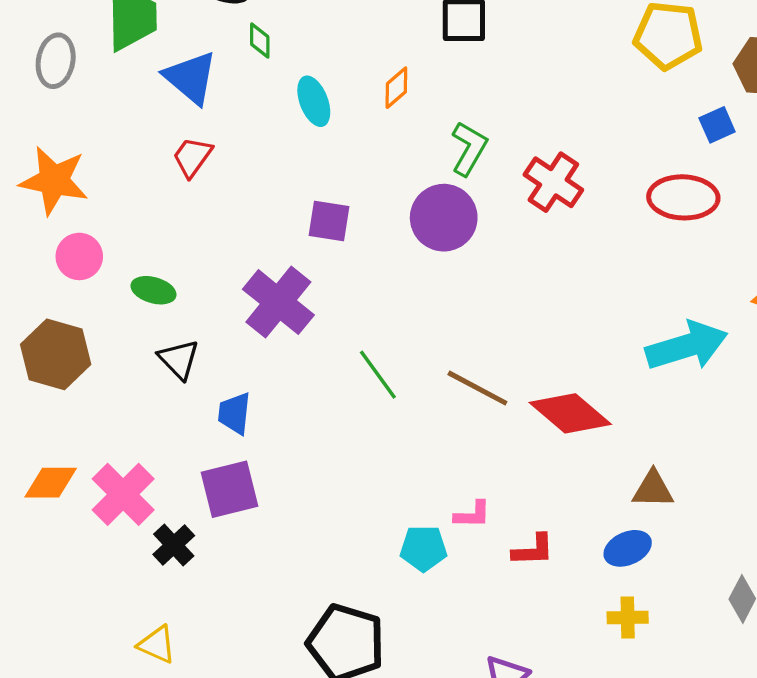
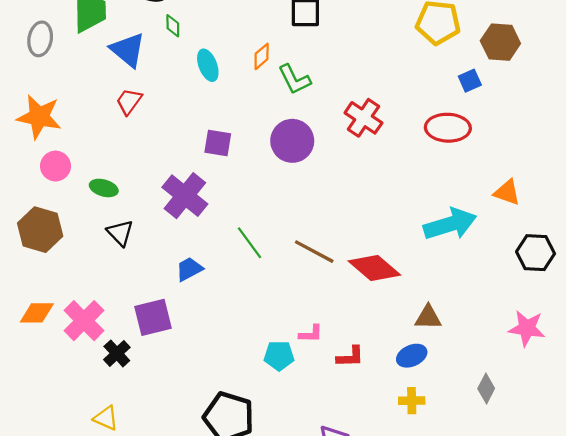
green L-shape: (469, 148) -> (294, 79), moved, turned 124
blue trapezoid: (234, 413) -> (189, 269), moved, turned 56

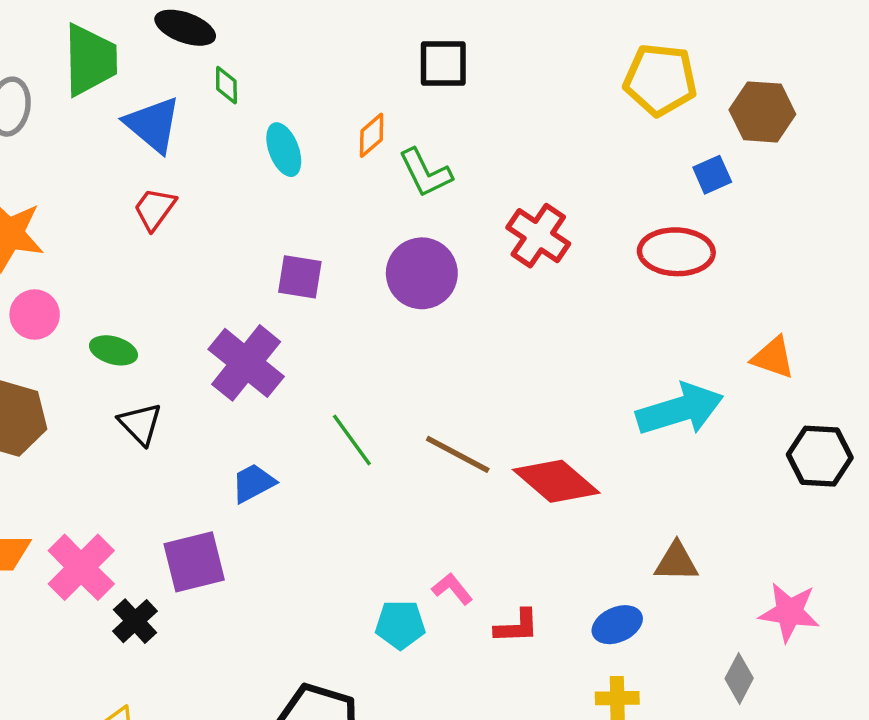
brown triangle: (428, 317) -> (676, 562), moved
pink star: (527, 328) -> (789, 612), moved
pink L-shape: (311, 334) -> (452, 589), turned -130

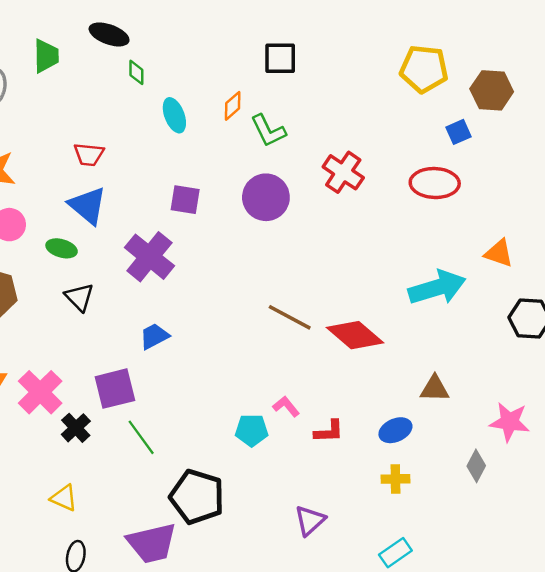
green trapezoid: (90, 60) -> (46, 56), size x0.7
blue triangle: (153, 125) -> (88, 206), moved
red trapezoid: (155, 209) -> (89, 154), turned -120
green line: (352, 440) -> (141, 437), moved

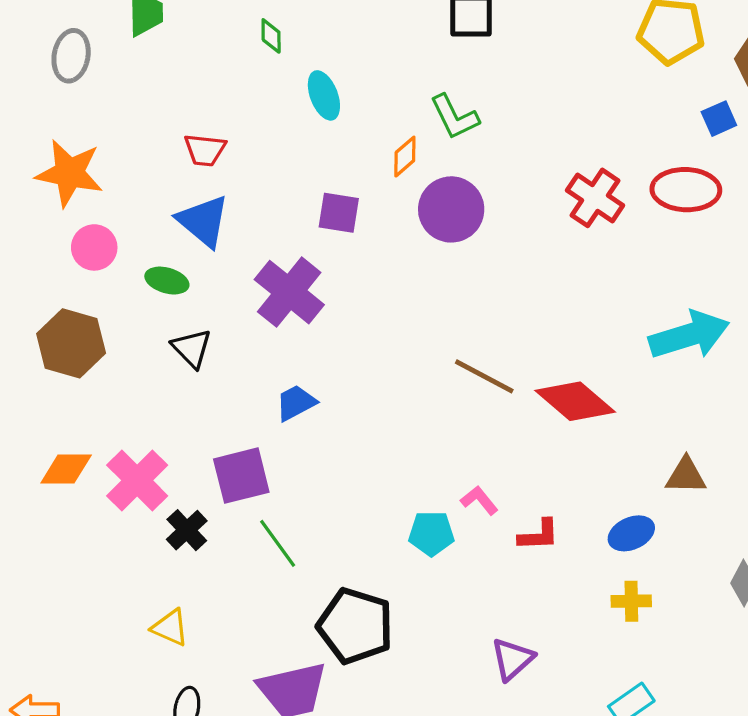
orange diamond: (233, 106) -> (405, 157), moved
red cross: (343, 172) -> (595, 198), moved

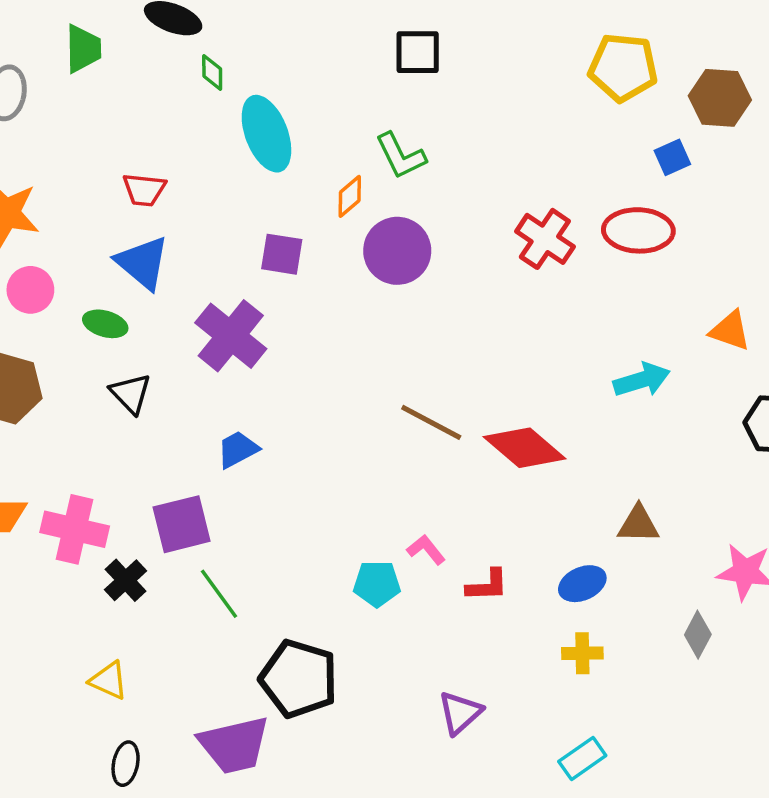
cyan ellipse: (324, 95) -> (266, 134), size x1.5
cyan arrow: (689, 335) -> (642, 380), size x0.7
pink cross: (137, 480) -> (75, 529), turned -32

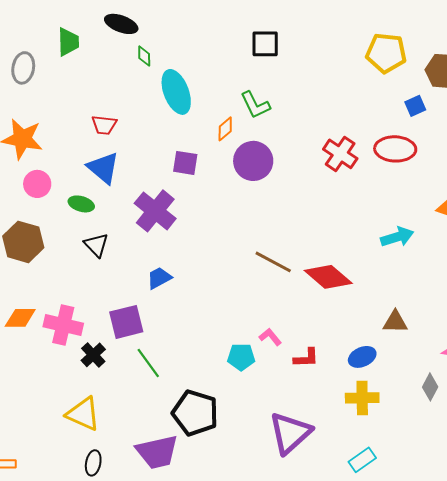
yellow cross: (582, 653) -> (362, 398), size x1.4
yellow triangle: (109, 680) -> (83, 414), size x1.5
purple triangle: (460, 713) -> (290, 433), size x1.6

